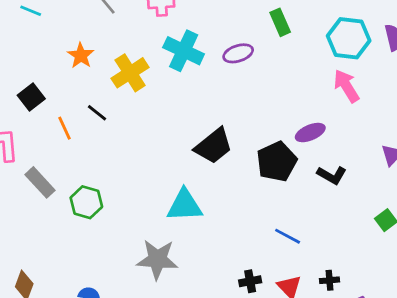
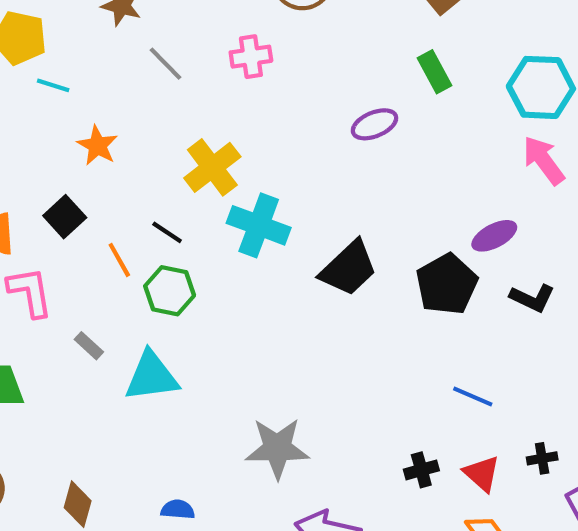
cyan cross: (184, 51) -> (259, 225), moved
orange star: (81, 55) -> (97, 145), moved
gray rectangle: (40, 182) -> (89, 346), size x0.6
green hexagon: (86, 202) -> (170, 291), moved
cyan triangle: (185, 205) -> (152, 376), moved

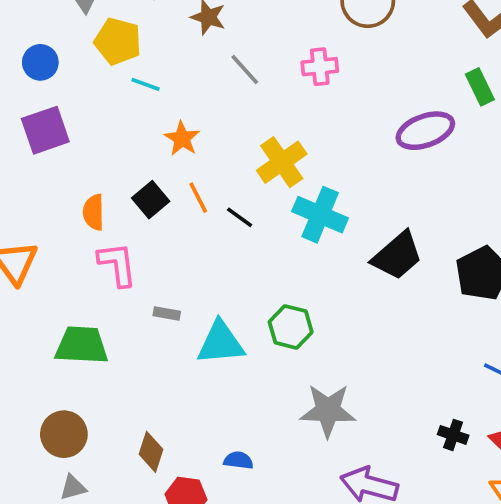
purple ellipse: (374, 124) -> (425, 131), size x1.4
orange line: (119, 260) -> (198, 198), moved
green hexagon: (170, 291) -> (291, 327), moved
gray rectangle: (89, 346) -> (167, 313), turned -35
black cross: (421, 470) -> (453, 435), turned 32

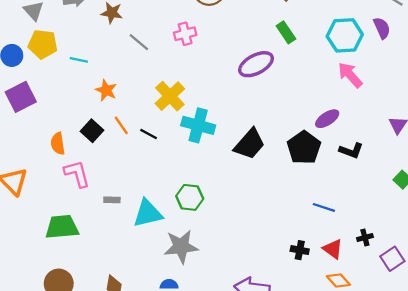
yellow pentagon: (118, 41) -> (43, 44), moved
gray star: (328, 410) -> (181, 247), moved

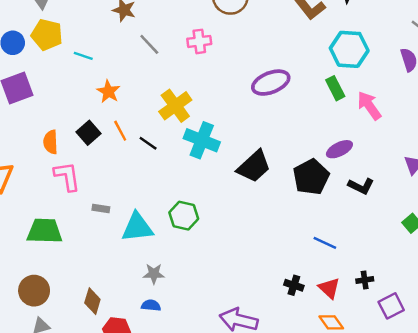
green rectangle: (286, 32) -> (335, 88), moved
cyan hexagon: (345, 35) -> (349, 49), moved
gray star: (181, 247) -> (154, 274), moved, size x0.6

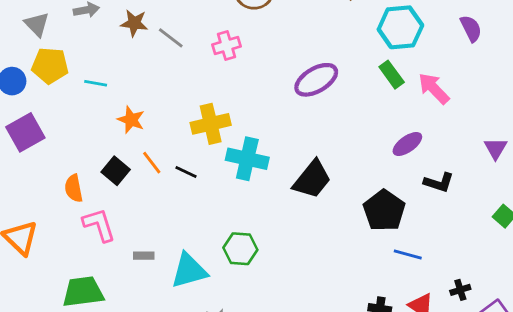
gray line: (149, 44) -> (171, 38), moved
yellow cross: (175, 106) -> (211, 124), turned 32
black pentagon: (311, 177) -> (384, 211), moved

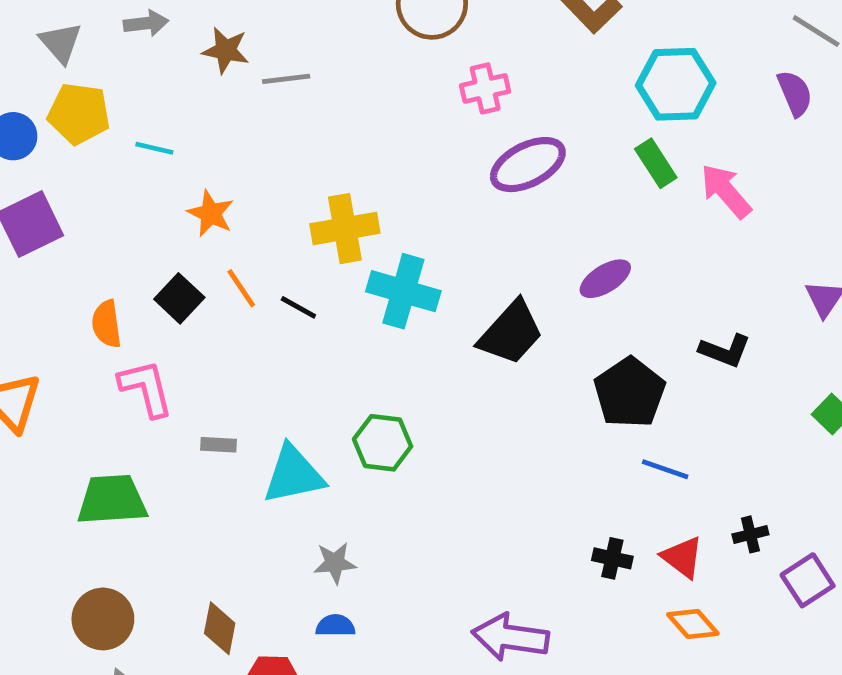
gray line: (171, 38) -> (286, 79), turned -48
pink cross: (227, 45) -> (485, 88), moved
purple ellipse: (407, 144) -> (605, 279), moved

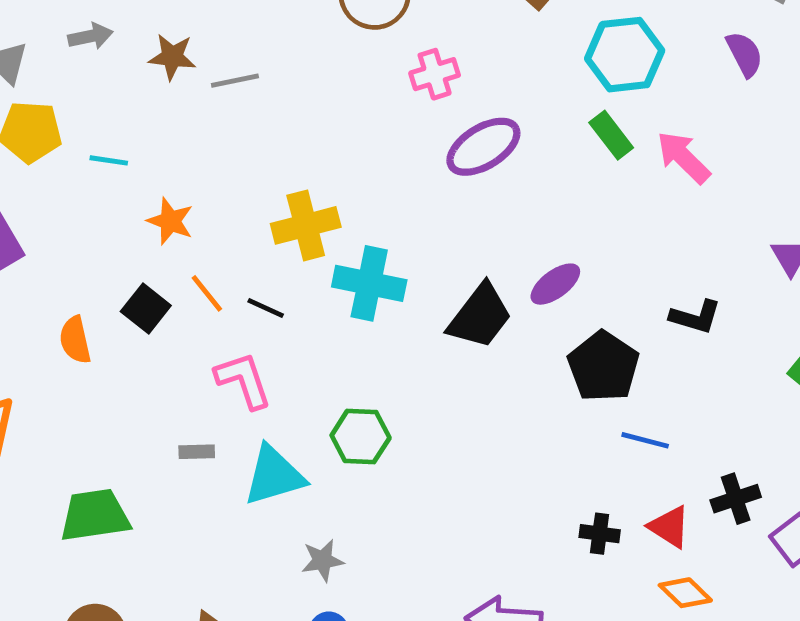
purple ellipse: (605, 279) -> (555, 284), moved
pink L-shape: (146, 388) -> (243, 380), moved
black cross: (750, 534) -> (736, 499), size x1.4

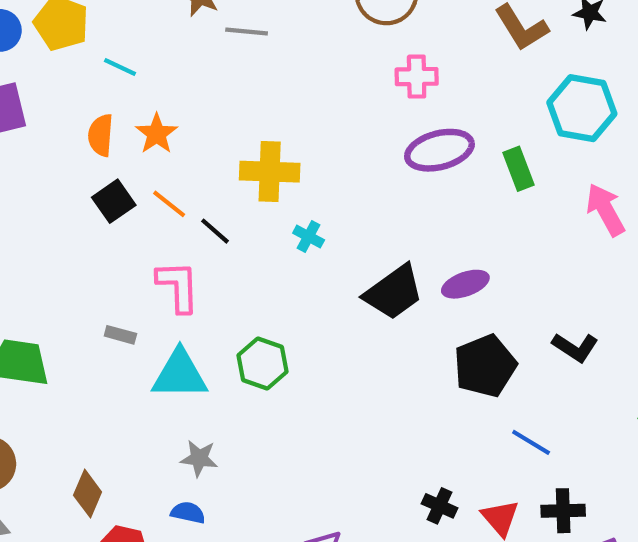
green rectangle: (611, 135) -> (519, 169), moved
cyan cross: (369, 283) -> (309, 236), size x0.5
orange line: (207, 293) -> (169, 204), turned -30
orange semicircle: (75, 340) -> (101, 135), moved
blue line: (645, 440) -> (531, 442), moved

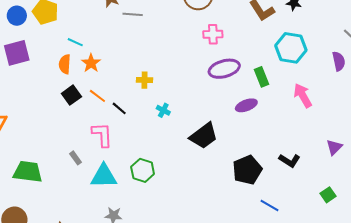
cyan line: (120, 67) -> (75, 42), moved
yellow cross: (270, 172) -> (144, 80), size x0.6
purple ellipse: (465, 284) -> (246, 105), moved
gray rectangle: (120, 335) -> (76, 158), turned 40

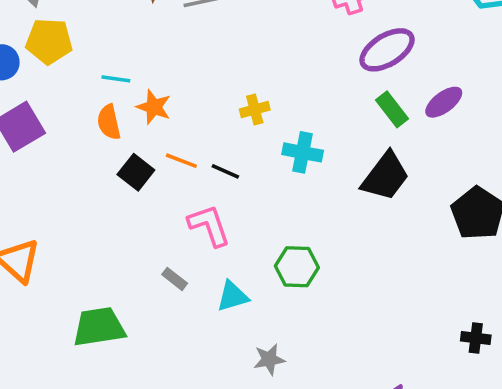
green rectangle: (262, 77) -> (392, 109), moved
cyan cross: (163, 110) -> (303, 152), size x1.5
cyan triangle: (104, 176) -> (233, 296), size x0.7

